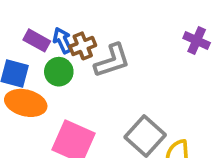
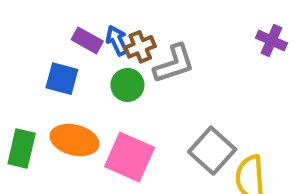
green circle: (59, 72) -> (127, 85), moved
orange ellipse: (26, 103) -> (75, 140), moved

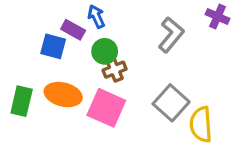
purple rectangle: (87, 40) -> (73, 30), moved
brown cross: (140, 47) -> (115, 70), moved
gray L-shape: (174, 64) -> (171, 35), moved, turned -32

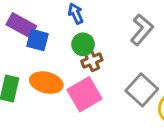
purple rectangle: (73, 30) -> (21, 25), moved, size x1.4
pink square: (106, 108) -> (84, 94), turned 36

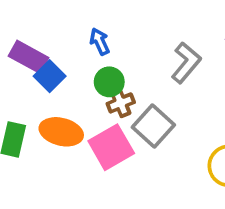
blue square: (37, 40) -> (50, 76), turned 30
gray square: (142, 90) -> (153, 126), moved

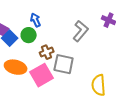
green circle: (109, 82) -> (29, 35), moved
gray square: (153, 126) -> (64, 64), turned -30

